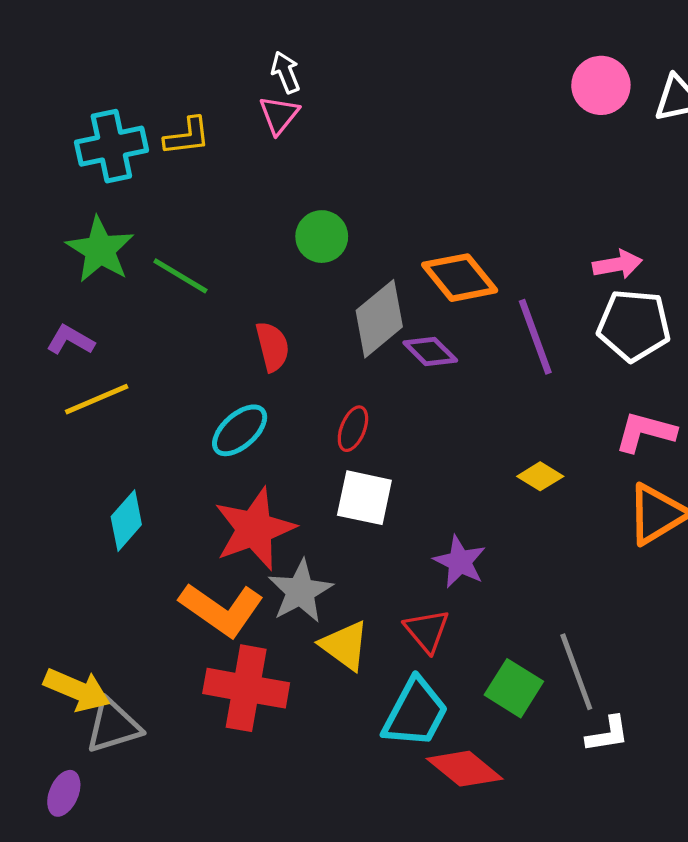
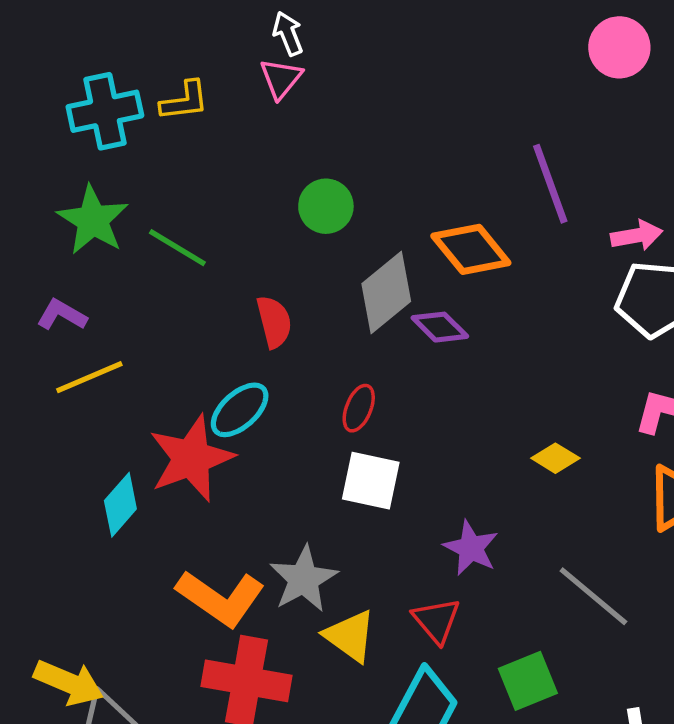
purple line: (535, 337) -> (550, 184), moved
red star: (254, 529) -> (191, 458), moved
gray line: (576, 672) -> (593, 596), moved, turned -30
green square: (514, 688) -> (528, 681), turned 36

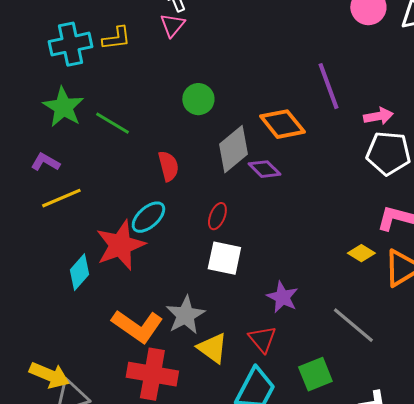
yellow diamond: (555, 458) -> (361, 253), moved

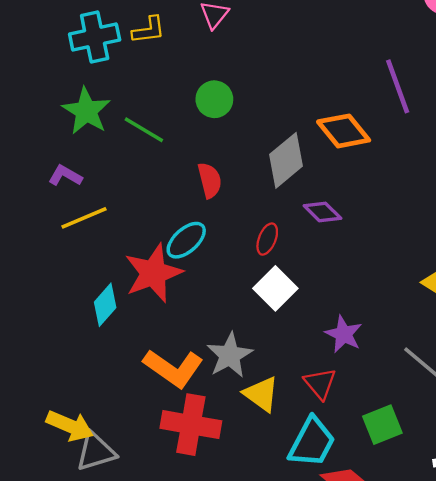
green circle: (198, 99) -> (214, 99), moved
purple diamond: (264, 169) -> (322, 212), moved
white square: (224, 258) -> (275, 288), turned 33

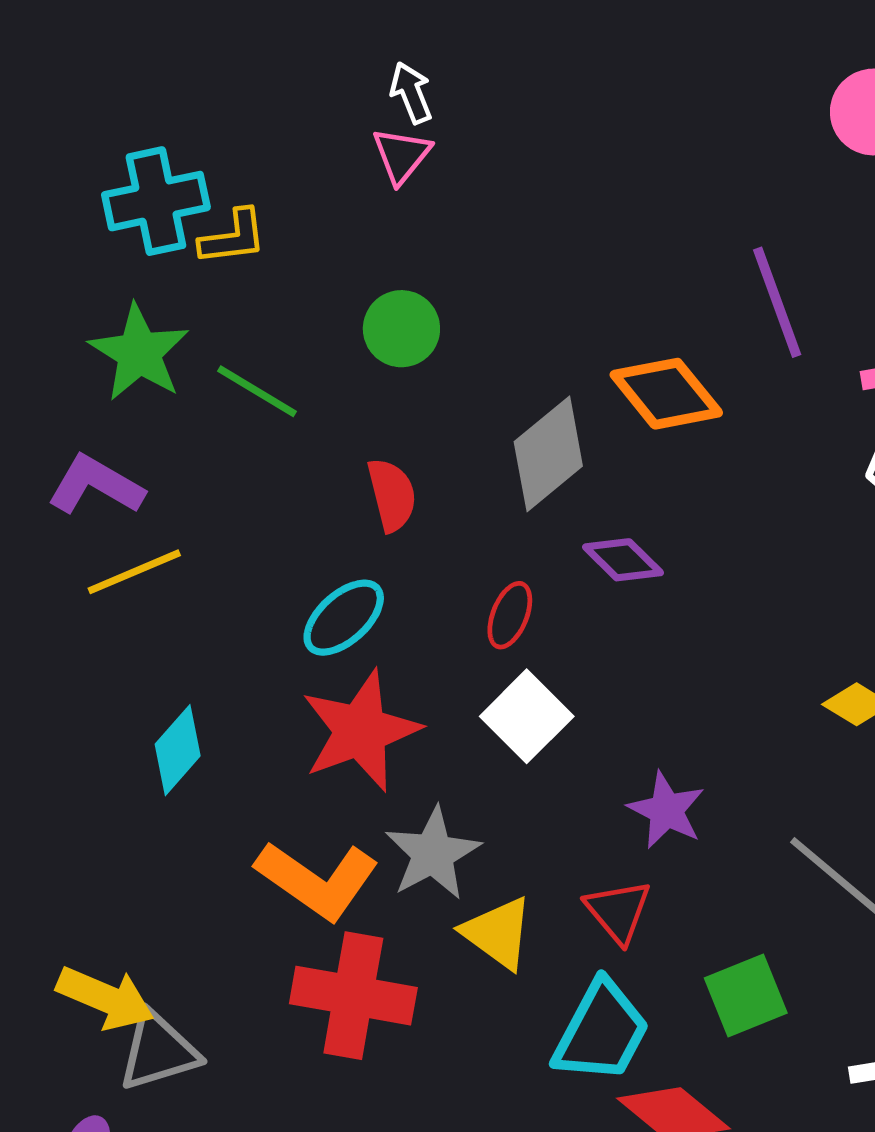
yellow L-shape: (149, 30) -> (233, 237), moved
purple L-shape: (65, 176) -> (96, 485), size x1.4
red star: (153, 273) -> (361, 731), moved

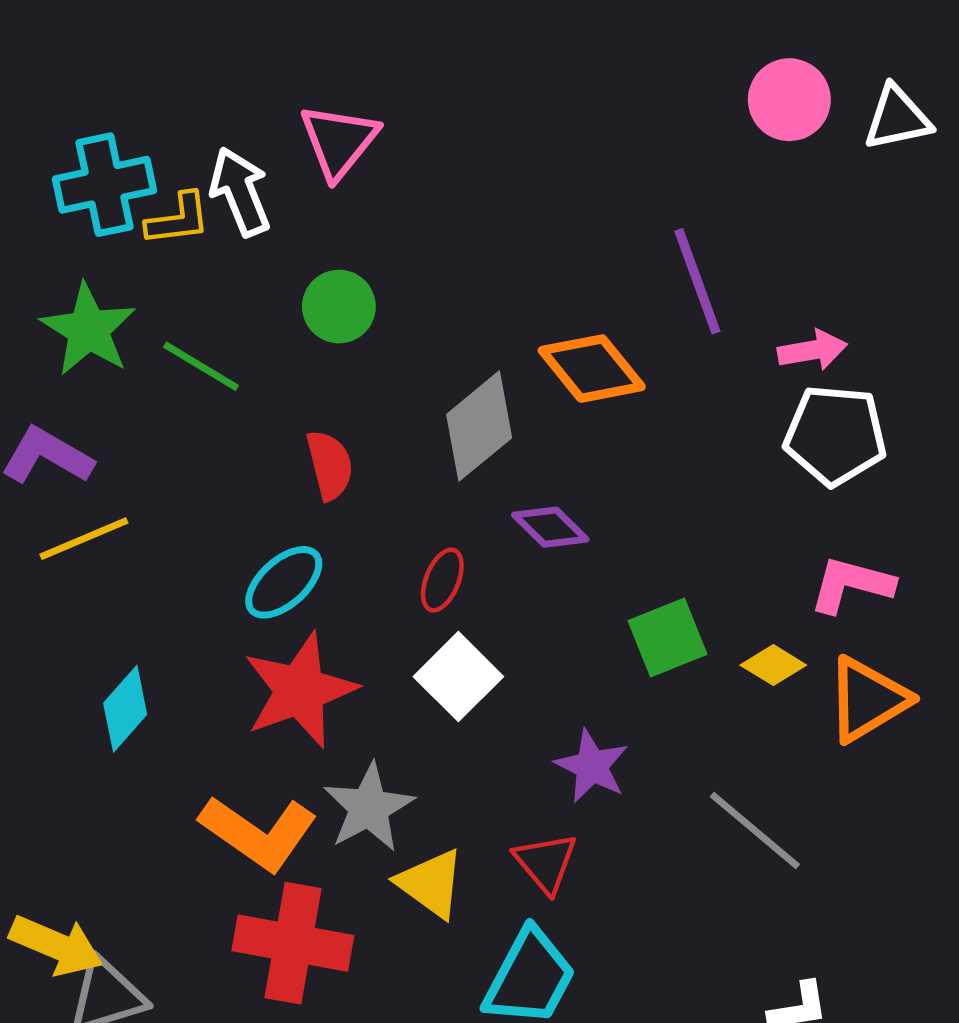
white arrow: (411, 93) -> (240, 192), moved, size x1.5
pink triangle: (401, 155) -> (339, 141), size x1.4
green square: (746, 996) -> (668, 637), moved

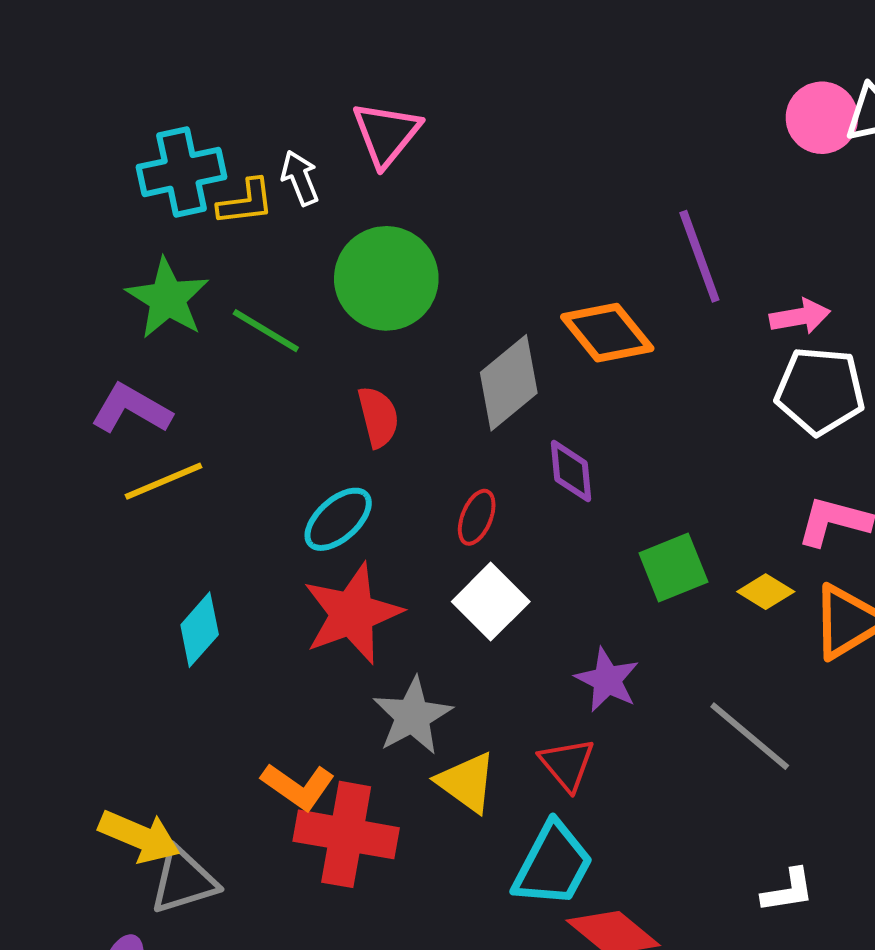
pink circle: (789, 100) -> (822, 118), moved
white arrow: (240, 192) -> (300, 178), size x0.7
green circle: (339, 307) -> (386, 278), size x1.6
purple diamond: (550, 527) -> (571, 471), turned 40
orange L-shape: (258, 833) -> (298, 786), moved, size x0.7

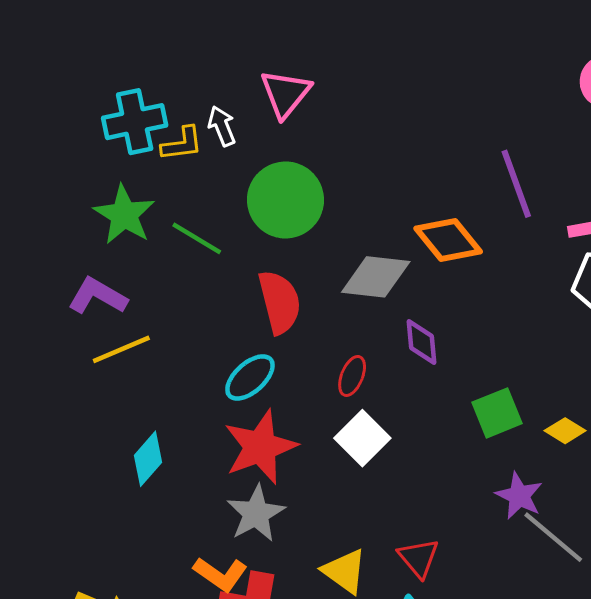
gray diamond: (509, 383) -> (376, 277), turned 46
red semicircle: (378, 417) -> (280, 302), size x1.4
purple star: (607, 680) -> (519, 496), moved
gray star: (412, 716) -> (256, 514), moved

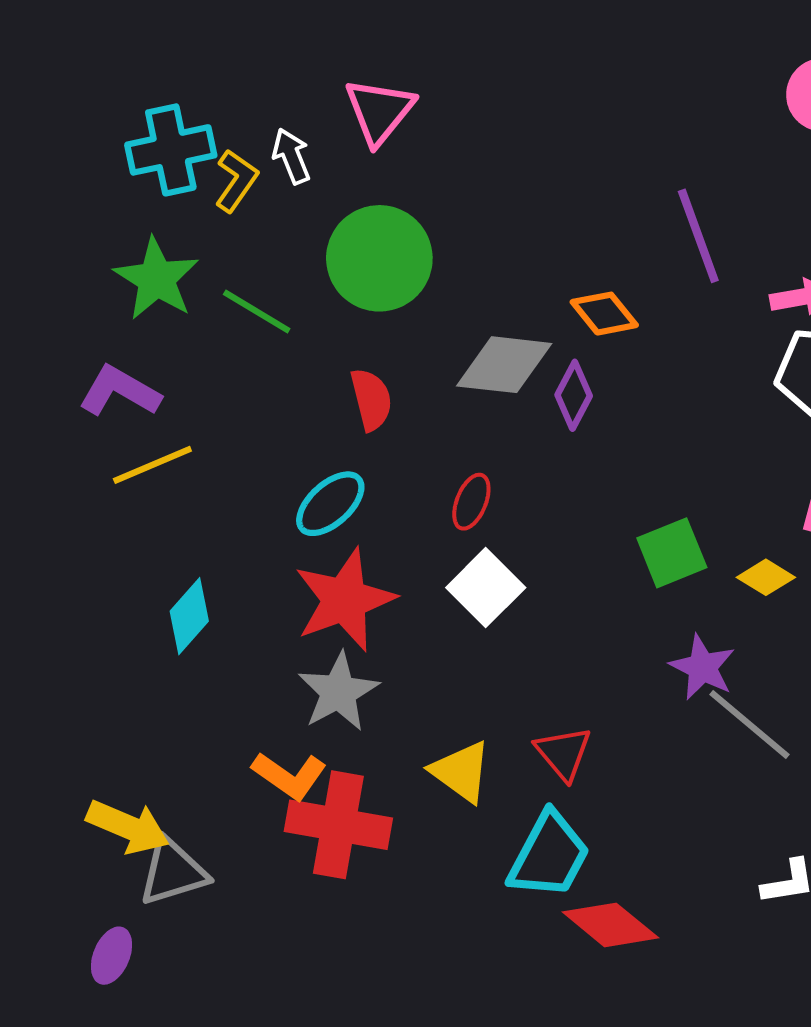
yellow L-shape: (182, 144) -> (236, 181), turned -48
orange diamond: (448, 240) -> (604, 314), size x0.7
red semicircle: (280, 302) -> (371, 399), size x0.7
purple diamond: (422, 342) -> (574, 395), moved, turned 33

